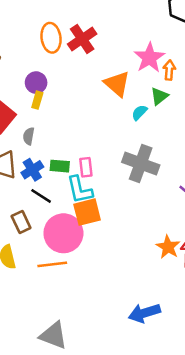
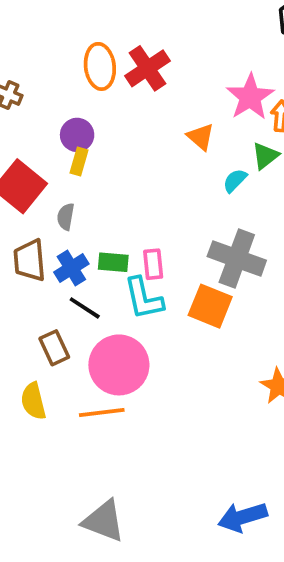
orange triangle: (117, 84) -> (201, 137), size x0.7
orange square: (87, 212) -> (210, 306), moved, turned 36
blue arrow: (144, 313) -> (242, 517), moved

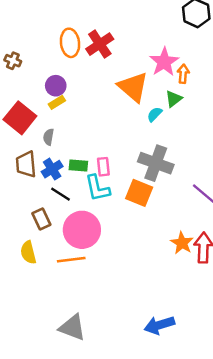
orange triangle: (201, 137) -> (133, 87), size x1.8
yellow rectangle: (79, 162) -> (57, 102), turned 42

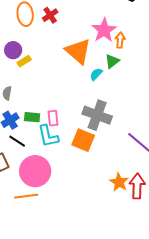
red cross: (100, 44) -> (50, 15), size x0.7
yellow rectangle: (57, 102) -> (24, 61), moved

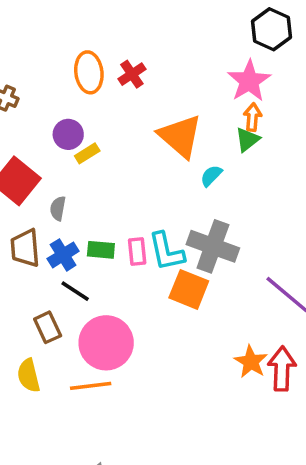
pink star: (104, 30) -> (249, 81), moved
green triangle: (112, 61) -> (247, 140), moved
cyan L-shape: (48, 136) -> (166, 252), moved

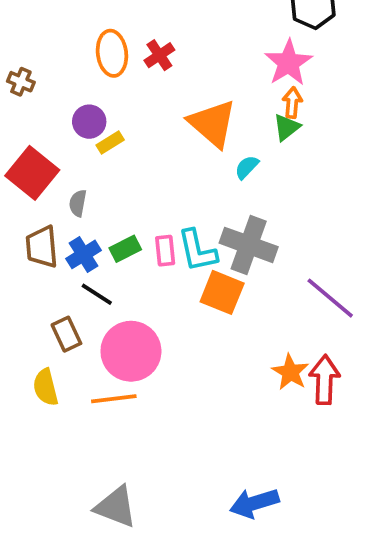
green rectangle: (101, 250) -> (125, 249), turned -32

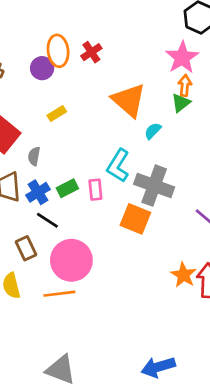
purple circle: (89, 122) -> (42, 68), moved
cyan L-shape: (197, 251) -> (118, 166), moved, turned 44

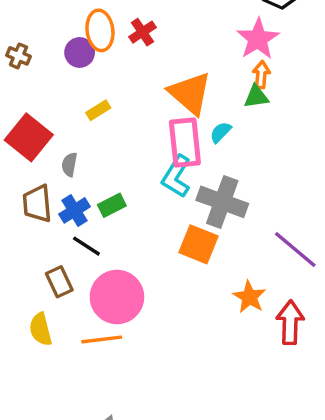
green triangle: (181, 103) -> (256, 97), turned 30
pink rectangle: (95, 190) -> (185, 142), moved, size x1.8
orange star: (183, 275) -> (249, 297), moved

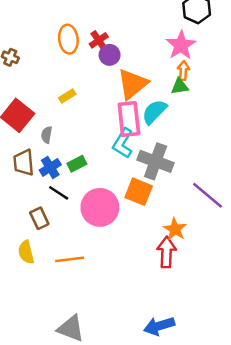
purple circle: (80, 52) -> (110, 55), moved
orange triangle: (190, 93) -> (133, 84), turned 40
cyan semicircle: (221, 132) -> (154, 112), size x1.6
pink circle: (117, 297) -> (100, 207), moved
red arrow: (290, 322) -> (166, 252), moved

